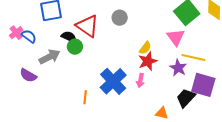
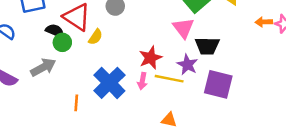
yellow semicircle: (145, 48) -> (96, 37), moved
gray arrow: (50, 57) -> (43, 67), moved
yellow line: (193, 58) -> (169, 79), moved
black trapezoid: (186, 98) -> (207, 46), moved, turned -130

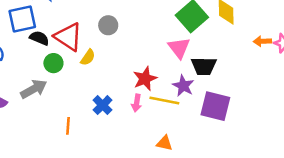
black semicircle: (55, 31) -> (39, 38), moved
blue cross: (109, 83) -> (103, 105), size x0.6

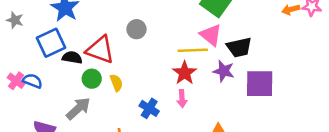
yellow semicircle: (88, 57) -> (116, 83), moved, turned -42
yellow line: (164, 100) -> (193, 50), moved

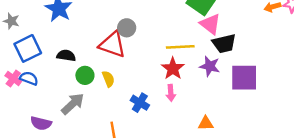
pink triangle: (211, 35) -> (210, 24), moved
blue square: (51, 43) -> (28, 48), moved
red triangle: (100, 50) -> (112, 45), moved

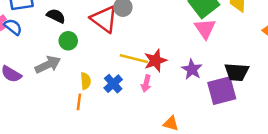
black trapezoid: (224, 43) -> (237, 72), moved
yellow line: (180, 47) -> (134, 59), moved
purple square: (244, 78) -> (222, 91), turned -32
yellow semicircle: (108, 79) -> (86, 81), moved

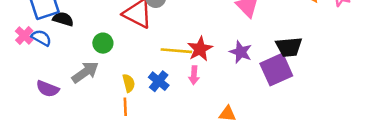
black semicircle: (56, 16) -> (63, 19), moved

